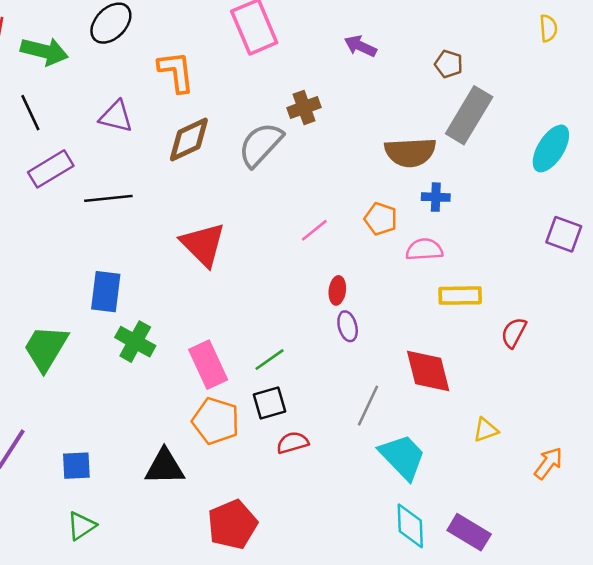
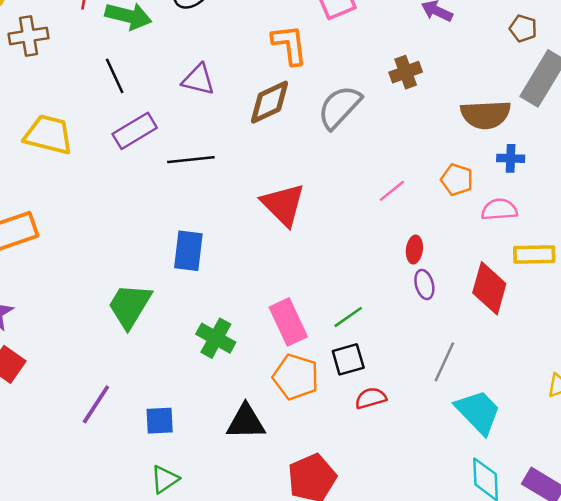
orange L-shape: (176, 72) -> (290, 45), moved
brown cross: (304, 108) -> (406, 72), moved
green cross: (135, 342) -> (216, 338), moved
red diamond: (428, 371) -> (489, 288), moved, turned 30

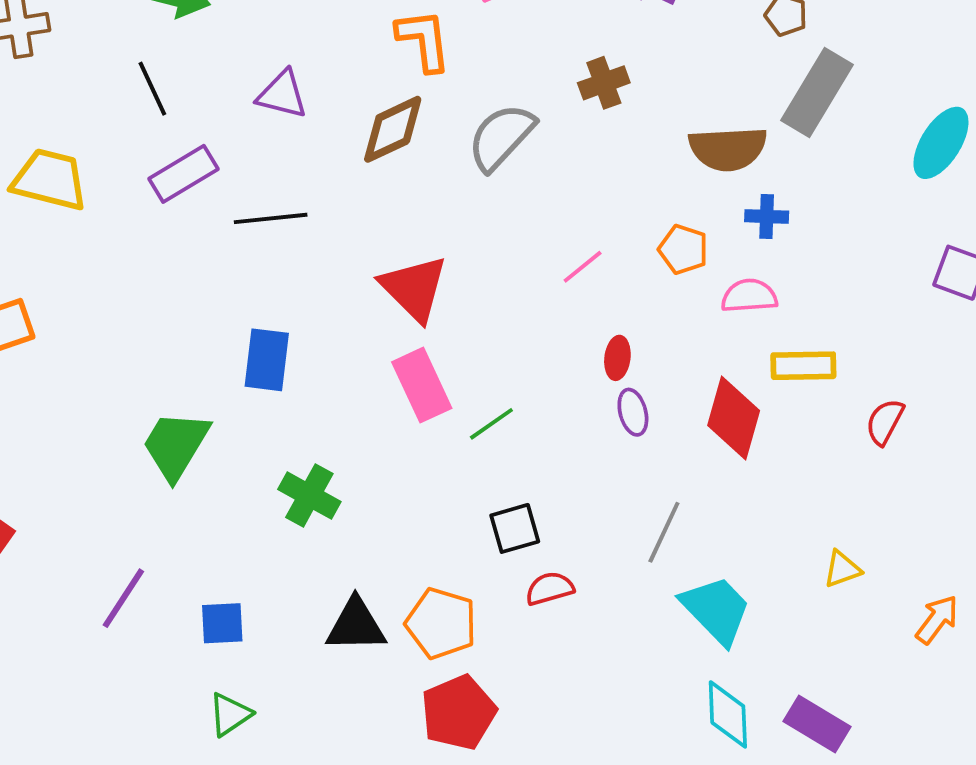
green line: (348, 317) -> (491, 424), moved
pink rectangle: (288, 322) -> (422, 385), moved
orange pentagon: (296, 377) -> (441, 623), moved

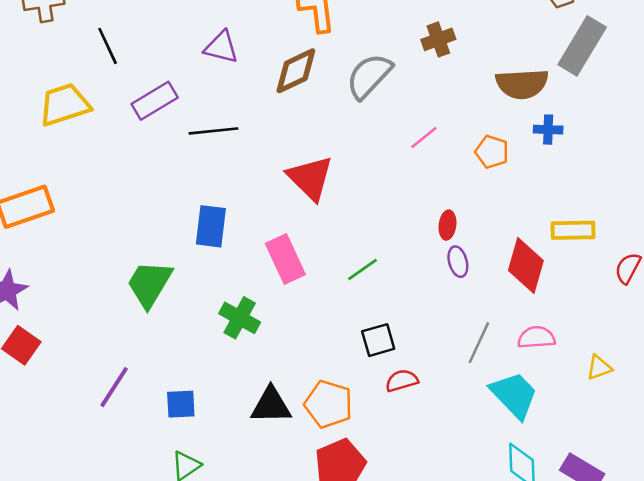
black line: (152, 89) -> (108, 46), moved
yellow trapezoid: (50, 180) -> (64, 105), turned -32
pink line: (583, 267) -> (424, 137), moved
pink semicircle: (749, 296) -> (536, 337), moved
pink rectangle: (422, 385) -> (285, 259), moved

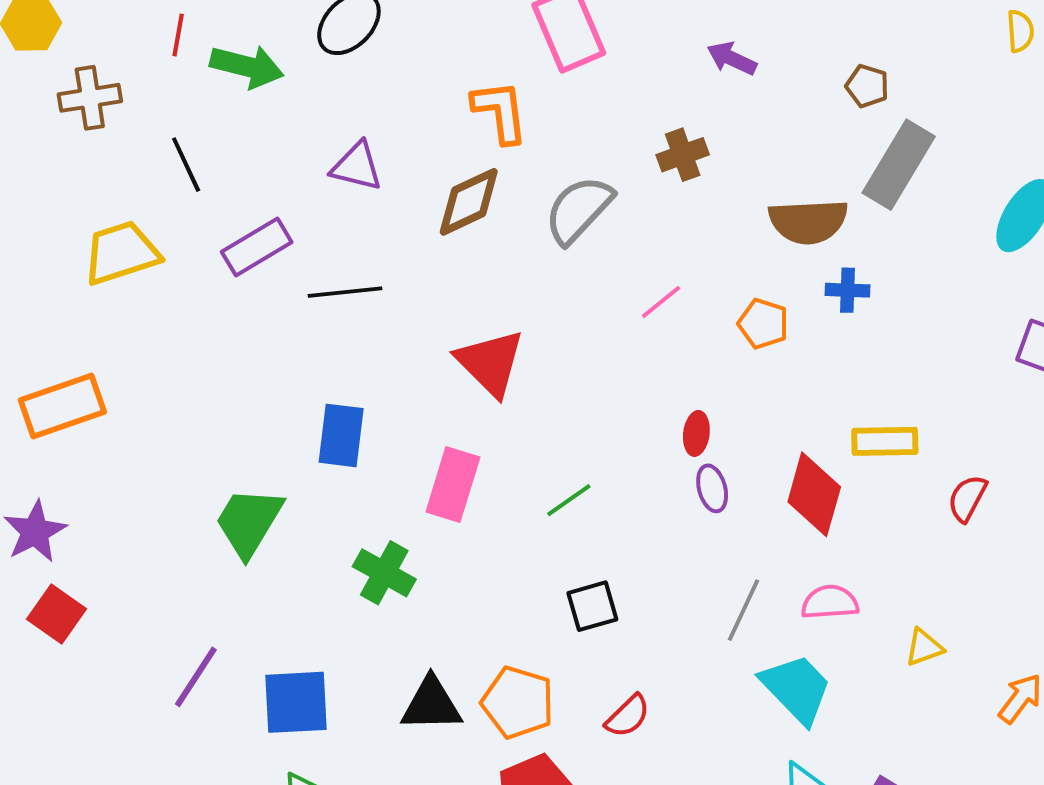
pink rectangle: (285, 259) -> (453, 484), turned 42
red semicircle: (402, 381) -> (628, 716), moved, turned 152
blue square: (181, 404) -> (296, 702), size x1.5

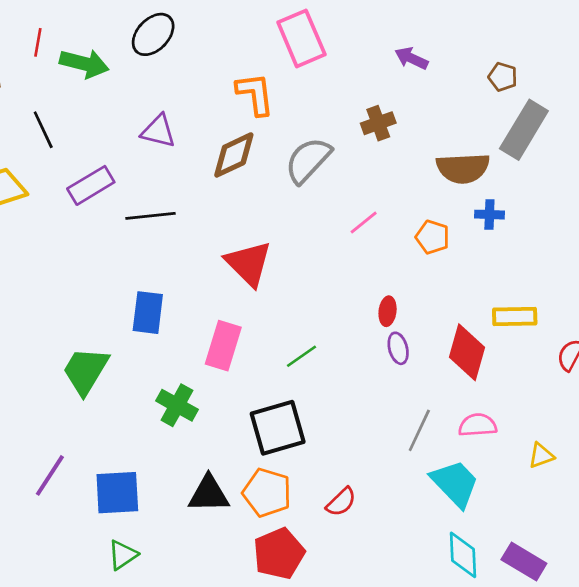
black square: (592, 606) -> (278, 428), moved, size x1.6

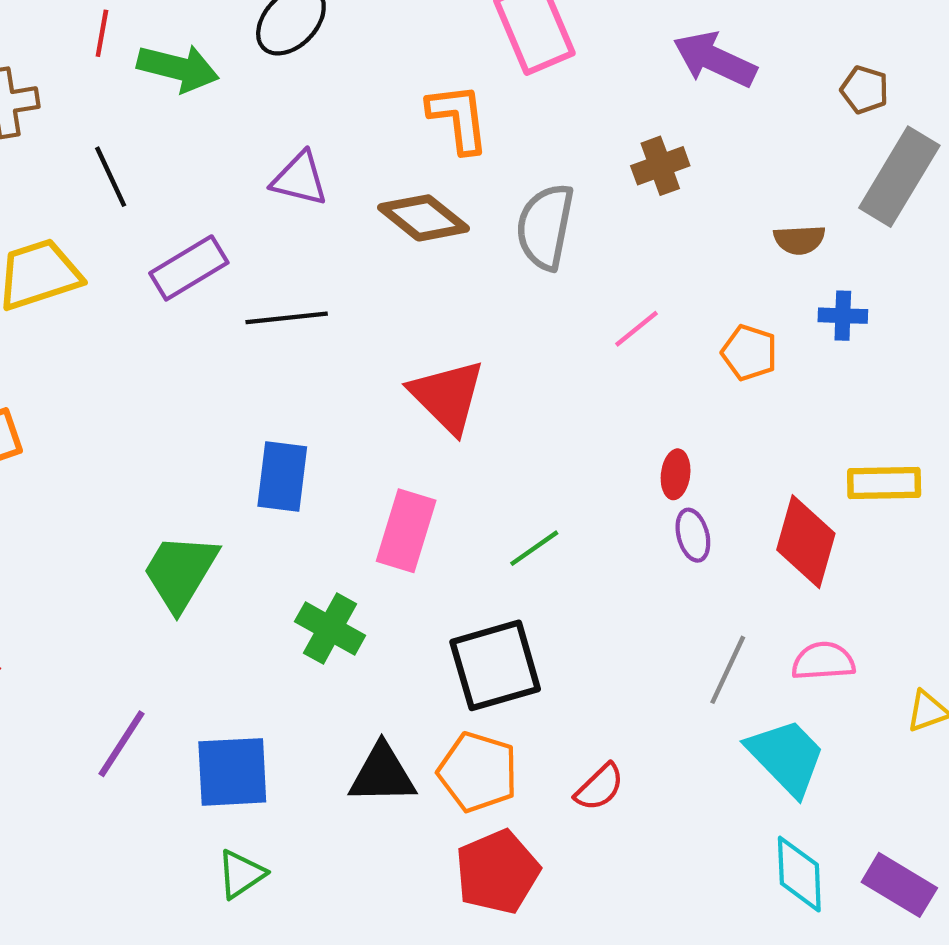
purple arrow: (411, 58) -> (715, 59), size x1.5
brown diamond: (234, 155) -> (424, 218), turned 64
gray semicircle: (308, 160) -> (545, 227), turned -32
brown semicircle: (463, 168) -> (799, 240), size x0.6

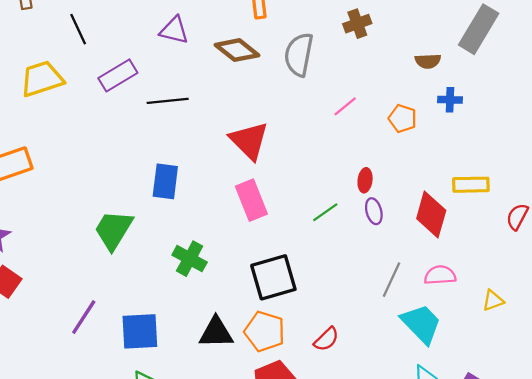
pink rectangle: (406, 531) -> (251, 200), moved, turned -39
green line: (534, 548) -> (325, 212), moved

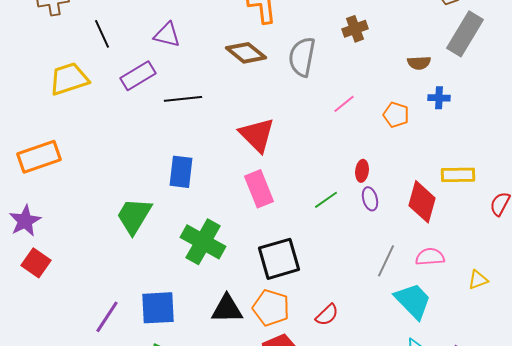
purple triangle: (174, 30) -> (167, 35), moved
green cross: (190, 259) -> (203, 242), size x1.4
purple line: (84, 317) -> (107, 317), moved

